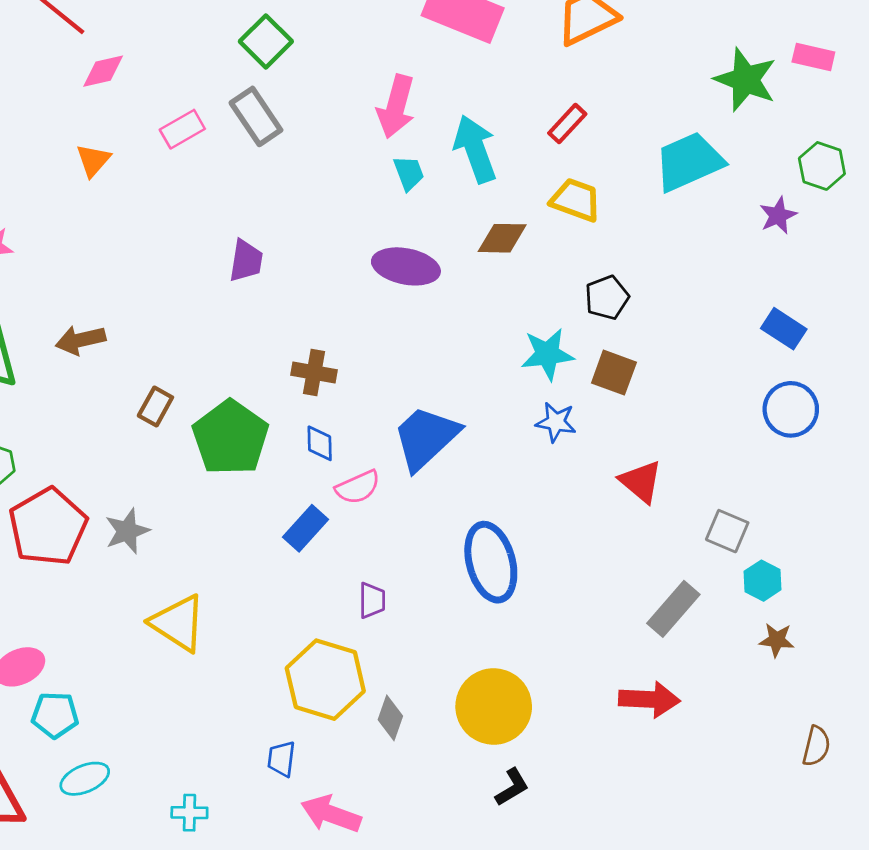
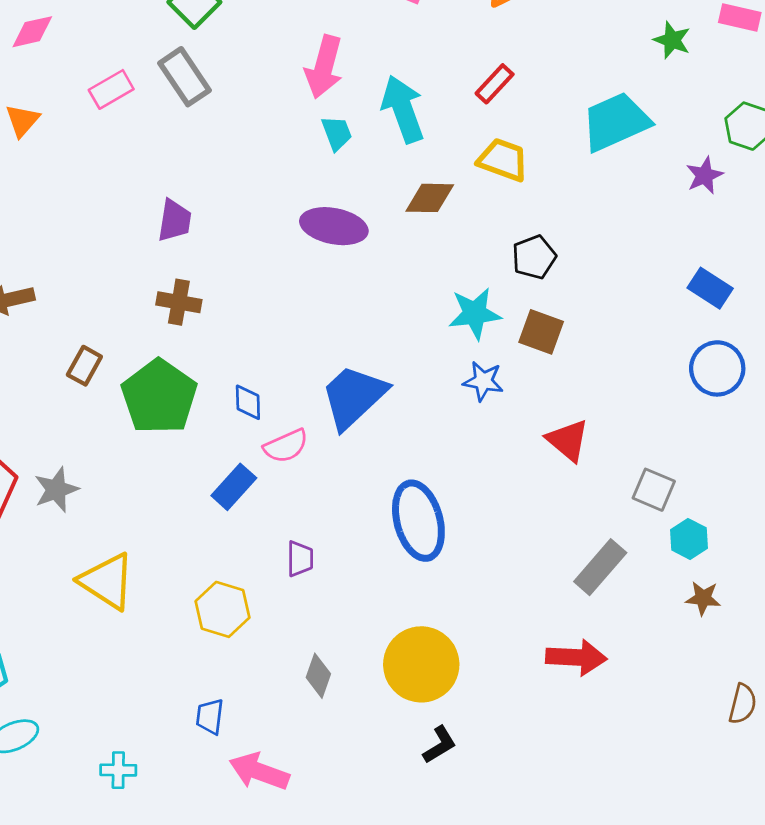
green star: (746, 80) -> (672, 40), size x0.6
brown cross: (314, 373) -> (179, 302), moved
yellow hexagon: (325, 680) -> (223, 609), moved, size x0.7

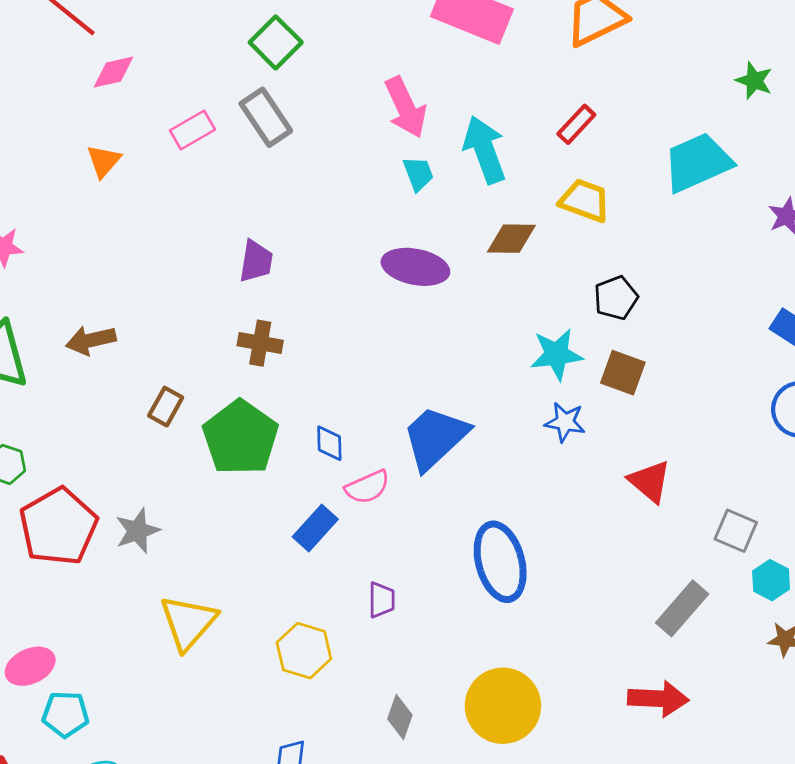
pink arrow: (324, 67) -> (406, 107), turned -40
yellow triangle: (107, 581) -> (188, 622), turned 38

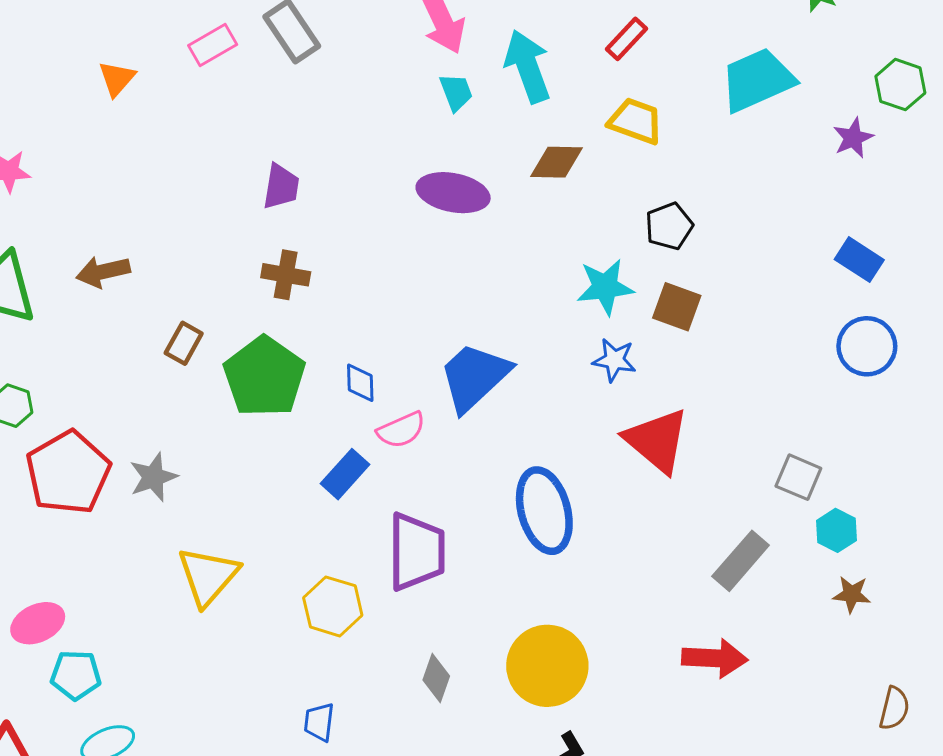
red triangle: (650, 481) -> (657, 441), moved, size x1.4
purple trapezoid: (382, 600) -> (417, 552), size x2.0

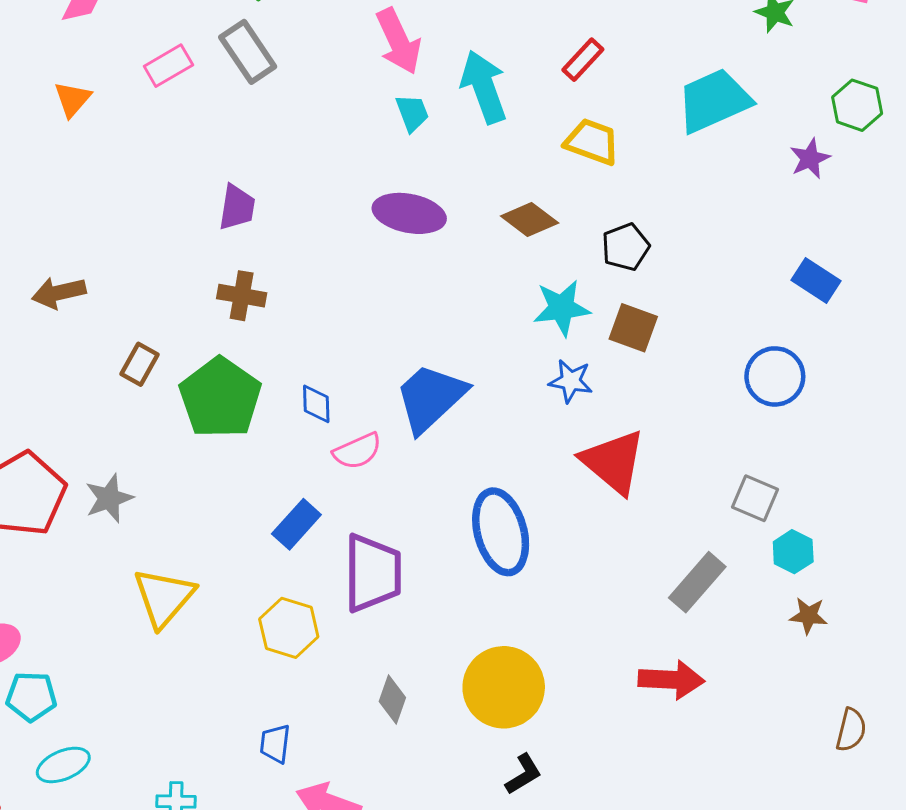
brown diamond: (556, 162) -> (530, 220), moved, turned 36
blue circle: (867, 346) -> (775, 376), moved
blue rectangle: (345, 474) -> (296, 524), moved

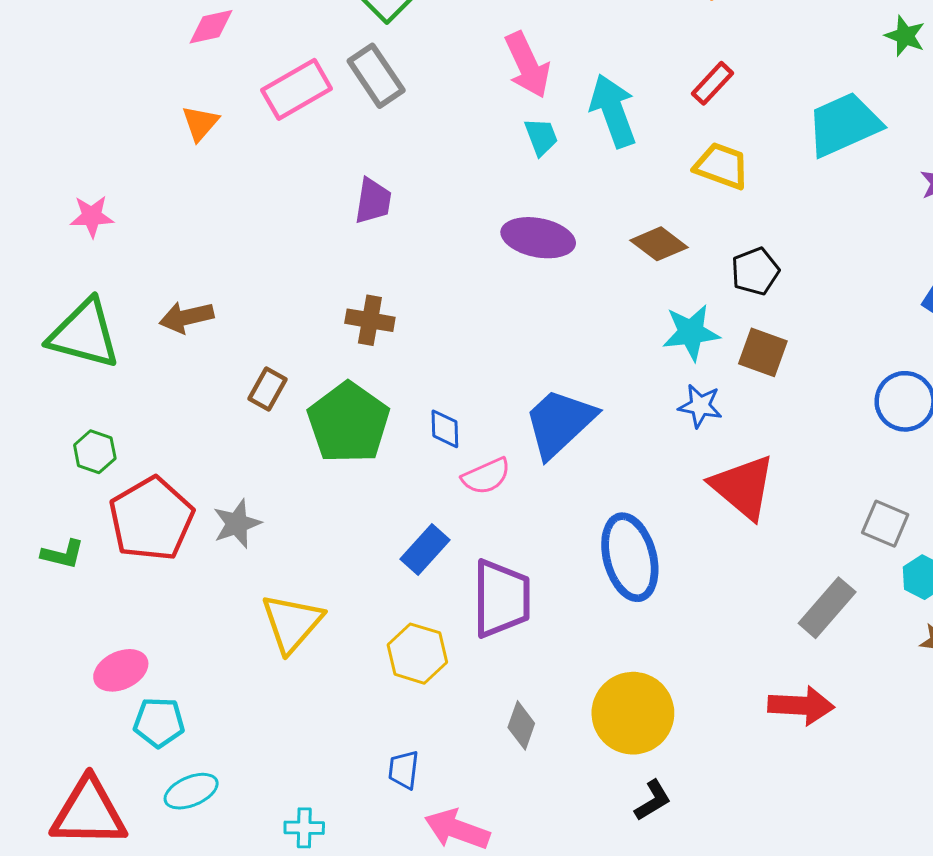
pink rectangle: (168, 66) -> (297, 89), size x1.4
purple trapezoid: (237, 207) -> (373, 201), moved

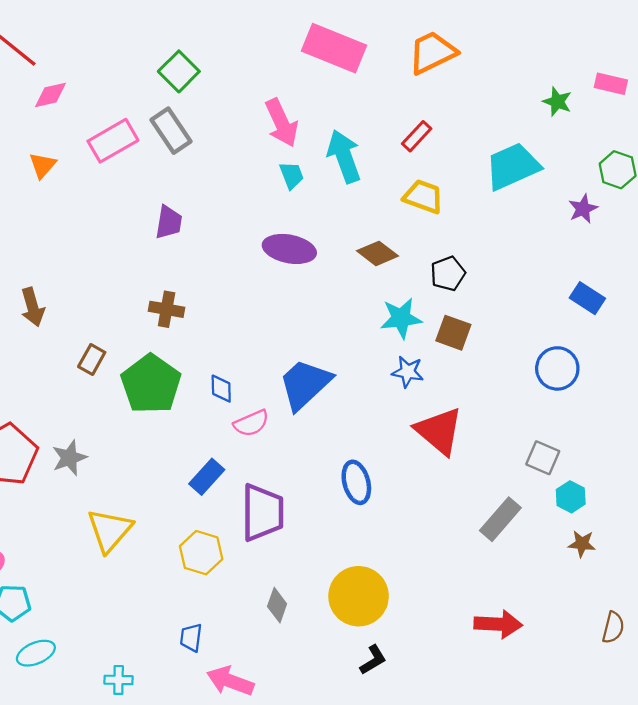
brown arrow: (187, 317) -> (33, 307), turned -93
blue ellipse: (630, 557) -> (356, 482), size x0.7
red arrow: (801, 706) -> (498, 624), moved

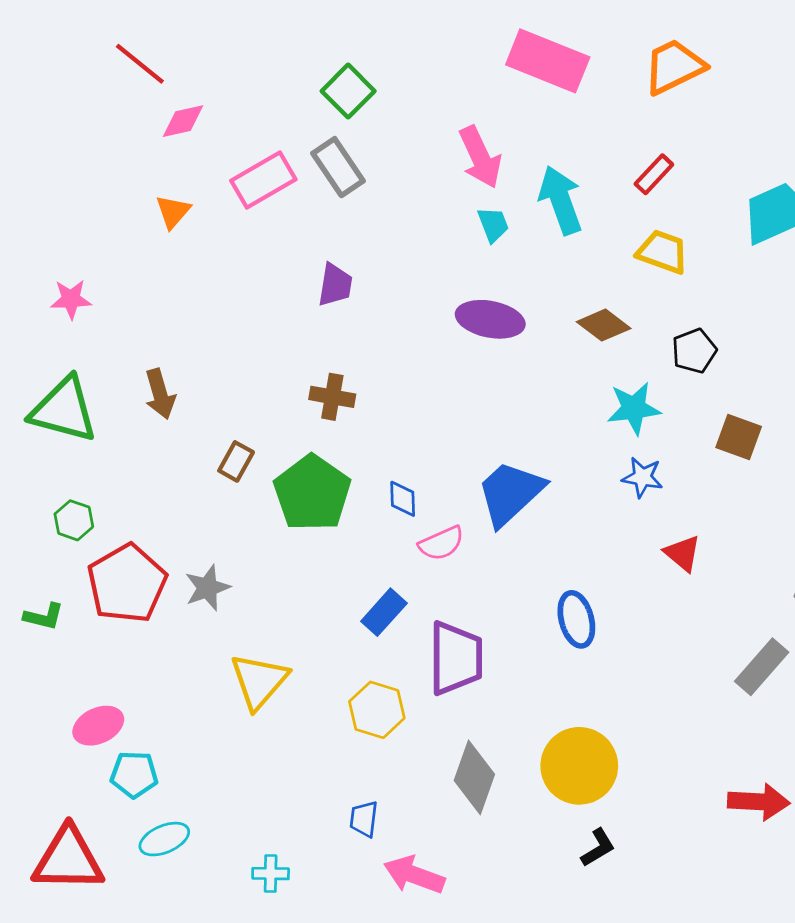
brown square: (453, 333) -> (739, 437), moved
red triangle: (439, 431) -> (683, 553), size x0.6
gray diamond: (277, 605) -> (474, 777), size x1.6

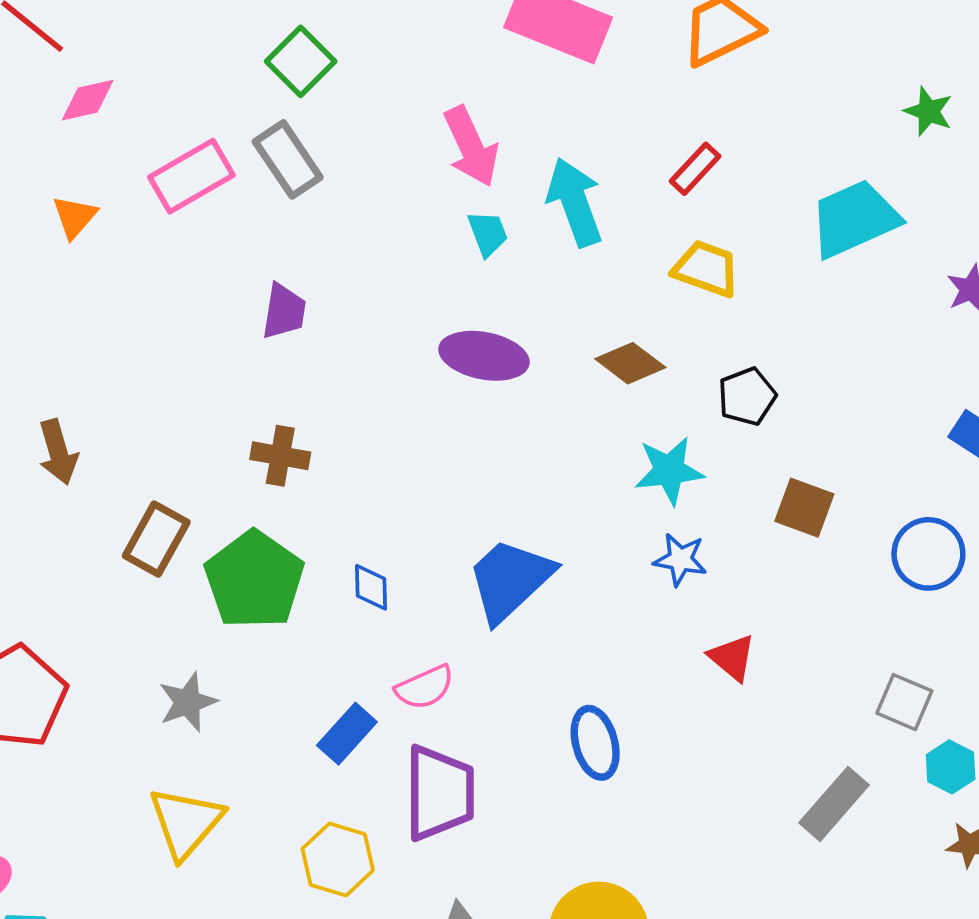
brown rectangle: (236, 461) -> (156, 539), size x1.4
pink semicircle: (441, 543) -> (425, 687), moved
gray star: (207, 588) -> (188, 702), moved

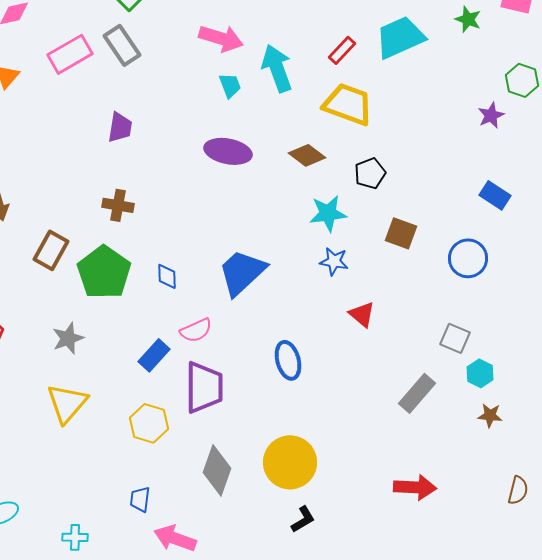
pink arrow: (471, 146) -> (221, 38), turned -48
cyan trapezoid: (854, 219) -> (400, 37), moved
yellow trapezoid: (706, 269) -> (348, 104), size x1.4

